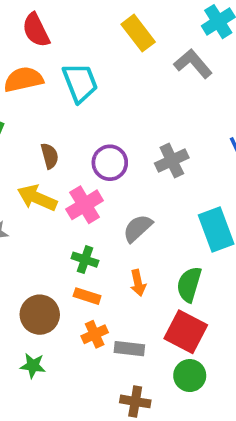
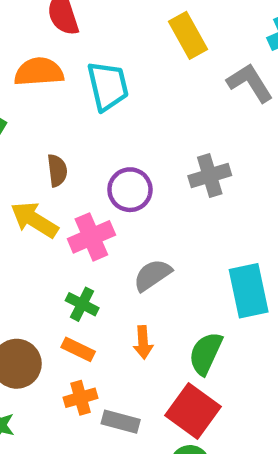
gray cross: (172, 160) -> (210, 176), moved

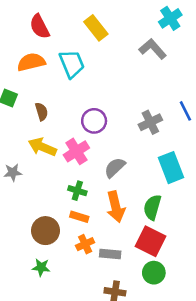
yellow rectangle: (188, 35) -> (96, 28), moved
brown semicircle: (57, 170) -> (42, 112), moved
gray cross: (210, 176) -> (150, 122), moved
orange arrow: (143, 342) -> (116, 207), size x1.6

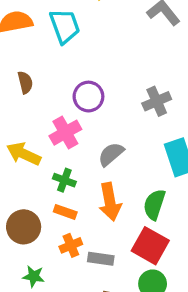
yellow arrow: (42, 147) -> (24, 154), moved
green star: (41, 267) -> (34, 276), moved

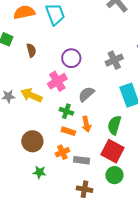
green cross: (64, 180) -> (66, 111), moved
orange arrow: (110, 202) -> (86, 124), size x0.7
orange rectangle: (65, 212) -> (68, 131), moved

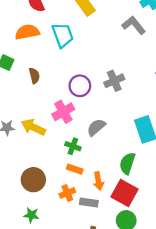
gray cross: (114, 60) -> (114, 81), moved
orange arrow: (86, 124) -> (98, 181), moved
green star: (39, 172) -> (31, 215), moved

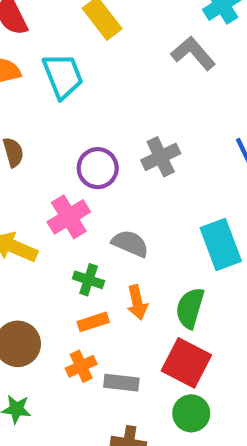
gray semicircle: (96, 127) -> (130, 244), turned 66
orange rectangle: (75, 169) -> (93, 322), turned -35
orange arrow: (98, 181) -> (137, 302), moved

